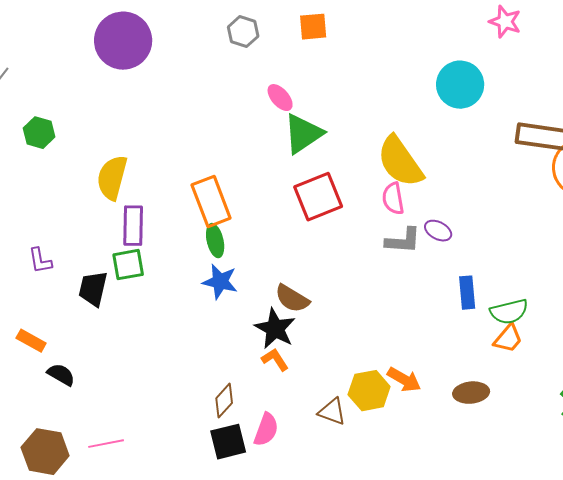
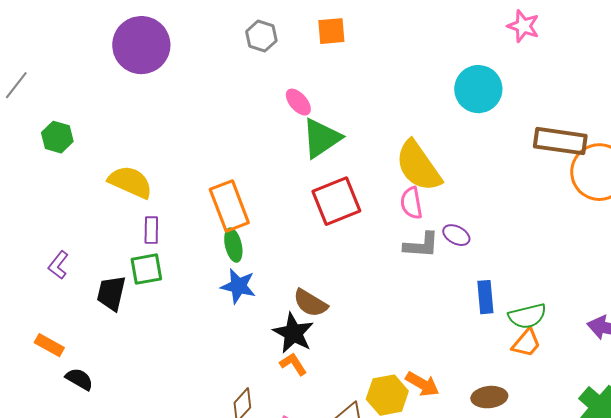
yellow semicircle: (112, 178) -> (130, 182), turned 99
purple rectangle: (133, 226) -> (151, 230), size x0.7
purple L-shape: (40, 261) -> (58, 265), turned 48

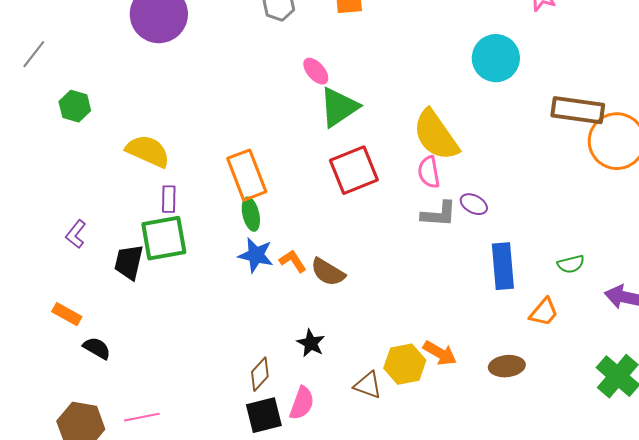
green square: (146, 269) -> (164, 238), size x1.4
blue rectangle: (485, 297) -> (503, 266), size x1.4
green semicircle: (527, 316) -> (571, 264), moved, size x0.7
black star: (293, 333) -> (311, 343), moved, size x0.7
orange L-shape: (293, 364) -> (293, 261), moved

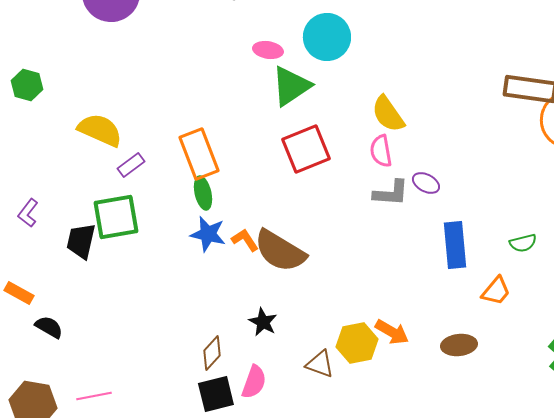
cyan circle: (496, 58) -> (327, 37), moved
pink ellipse: (316, 71) -> (268, 50), turned -40
yellow semicircle: (436, 135) -> (388, 114), size x0.7
purple rectangle: (169, 199) -> (131, 165), moved, turned 52
brown semicircle: (328, 272) -> (280, 251), size x1.5

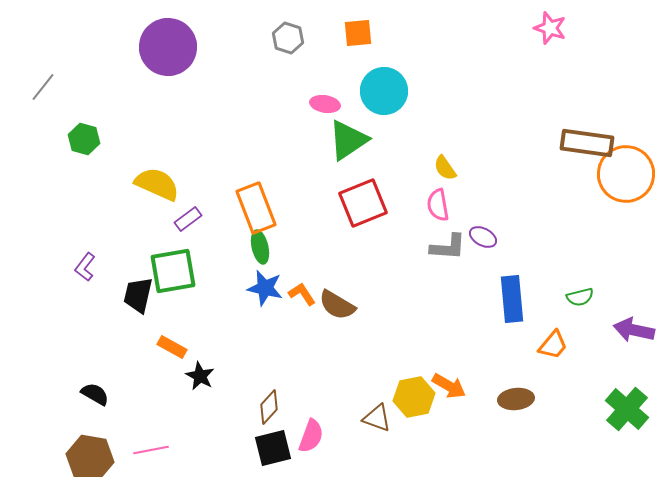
yellow semicircle: (388, 114) -> (445, 168), size x0.7
brown semicircle: (280, 251) -> (337, 305), size x0.7
orange rectangle: (19, 293) -> (172, 347), moved
black star: (263, 322) -> (200, 376), moved
black semicircle: (49, 327) -> (95, 394), moved

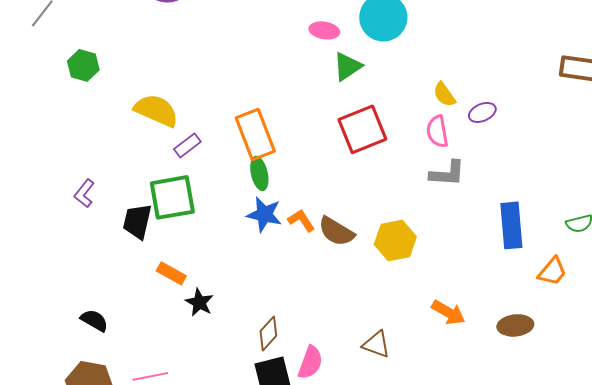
green triangle: (348, 140) -> (347, 66), size x0.7
purple ellipse: (483, 237) -> (482, 112), moved, turned -52
yellow hexagon: (414, 397) -> (395, 240), moved

